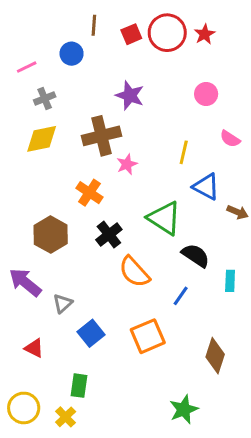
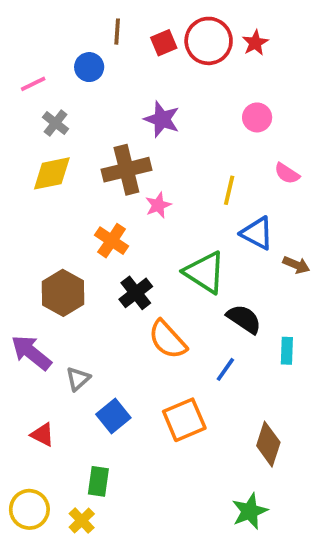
gray cross: (45, 98) -> (56, 123), turned -30
green star: (184, 409) -> (250, 511), moved

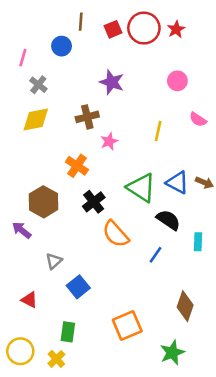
pink line: (33, 84) -> (23, 58), turned -48
brown cross: (126, 170) -> (87, 117), size x0.7
blue triangle: (257, 233) -> (177, 183), moved
purple arrow: (31, 353) -> (22, 230), moved, size x0.7
orange square: (184, 420) -> (127, 325), moved

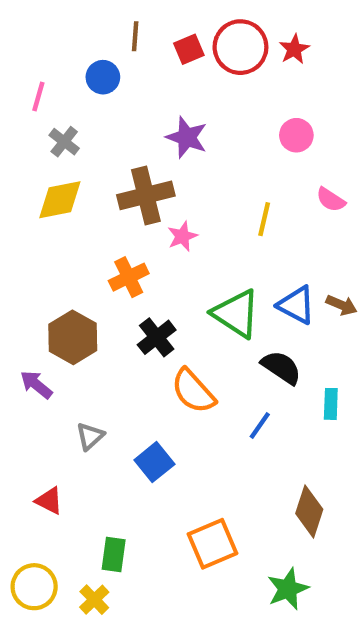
brown cross: (87, 117) -> (146, 195), size x1.4
orange cross: (77, 166) -> (129, 277), turned 30
blue square: (78, 287) -> (154, 462), moved

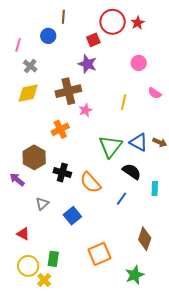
red square: (189, 49) -> (93, 40), moved
green triangle: (236, 314) -> (111, 146), turned 35
black cross: (157, 337) -> (62, 172), moved, turned -36
yellow circle: (34, 587) -> (28, 266), moved

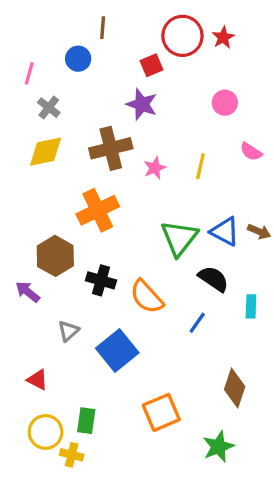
pink star: (85, 110) -> (155, 168), moved
orange cross: (60, 129) -> (98, 210), size x1.4
blue square: (72, 216) -> (117, 350), size x1.4
yellow cross: (44, 280) -> (72, 455), turned -32

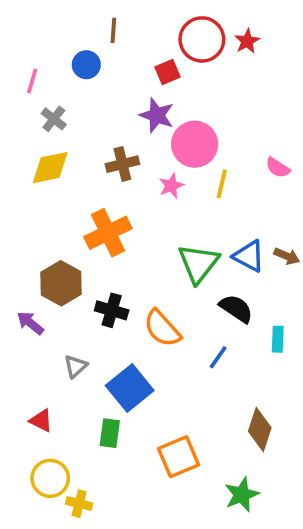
pink circle: (225, 103) -> (195, 144), moved, size x1.6
brown cross: (111, 148) -> (122, 164), size x0.7
green rectangle: (86, 421) -> (110, 433), moved

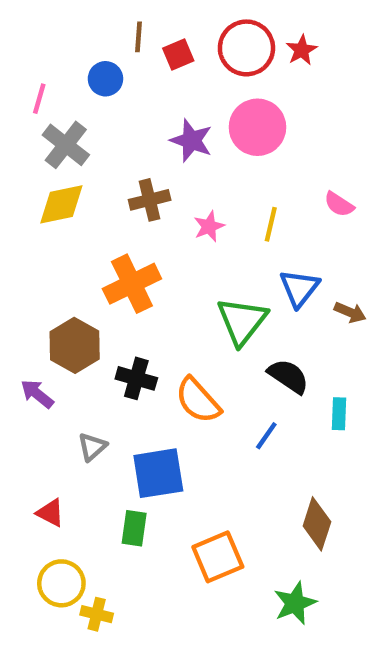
red square: (168, 72) -> (178, 55), moved
gray cross: (54, 119) -> (66, 145), size x1.5
pink circle: (195, 144) -> (257, 127), moved
blue triangle: (249, 256) -> (299, 288), moved, turned 40
blue square: (130, 388) -> (158, 473), turned 30

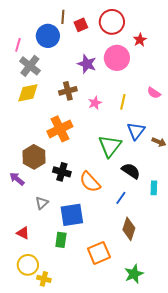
red star: (302, 50) -> (140, 40), moved
blue circle: (105, 79) -> (48, 36), size x1.5
brown diamond: (317, 524) -> (129, 229), moved

